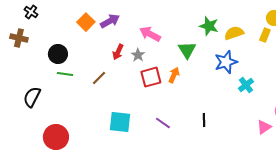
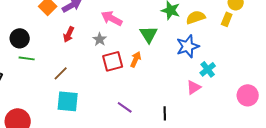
red arrow: (118, 52) -> (69, 34), moved
brown line: (99, 78) -> (61, 73), moved
black line: (204, 120) -> (165, 113), moved
cyan square: (120, 122) -> (68, 101), moved
pink triangle: (264, 127) -> (194, 87), moved

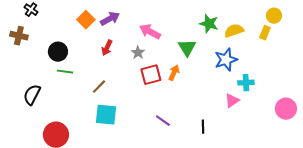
cyan cross: (208, 69) -> (246, 83), turned 35

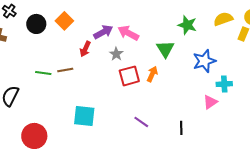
purple arrow: (110, 19) -> (103, 32), moved
yellow semicircle: (234, 31) -> (223, 19), moved
black circle: (58, 52) -> (36, 24), moved
brown line: (99, 87) -> (65, 70), moved, turned 35

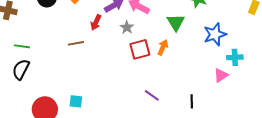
green line: (43, 73) -> (22, 46), moved
cyan square: (84, 116) -> (76, 101), moved, size x0.6

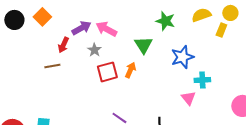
brown line: (76, 43) -> (52, 66), moved
pink triangle: (221, 75) -> (188, 98), turned -35

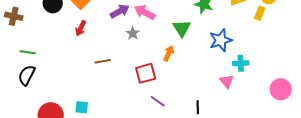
red arrow: (63, 45) -> (81, 28), moved
brown line: (52, 66) -> (103, 61), moved
red square: (107, 72) -> (146, 73), moved

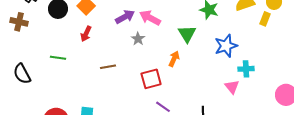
green line: (28, 52) -> (58, 58), moved
black semicircle: (27, 75) -> (22, 74), moved, turned -55

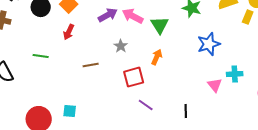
green triangle: (187, 34) -> (160, 25), moved
gray star: (138, 39) -> (121, 46), moved
cyan cross: (246, 69) -> (235, 74), moved

